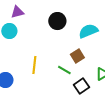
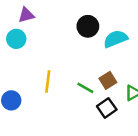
black circle: (57, 21) -> (88, 26), moved
brown square: (77, 56) -> (108, 80), moved

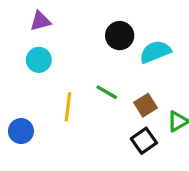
cyan circle: (16, 39) -> (39, 60), moved
green line: (85, 88) -> (107, 92), moved

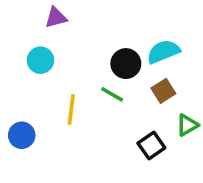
purple triangle: (40, 21) -> (56, 17), moved
black circle: (120, 36) -> (126, 64), moved
brown square: (146, 105) -> (163, 91), moved

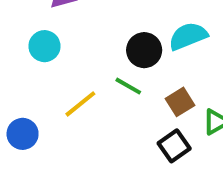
brown square: (163, 91) -> (180, 102), moved
yellow line: (71, 110) -> (80, 104), turned 44

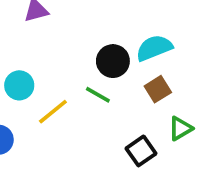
cyan circle: (44, 46) -> (19, 85), moved
brown square: (180, 102) -> (158, 89), moved

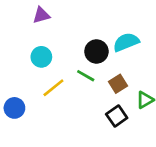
cyan circle: (19, 85) -> (41, 57), moved
brown square: (158, 89) -> (118, 84), moved

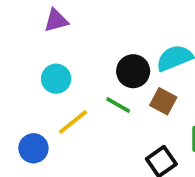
brown square: (118, 84) -> (163, 101), moved, turned -30
blue circle: (14, 108) -> (33, 148), moved

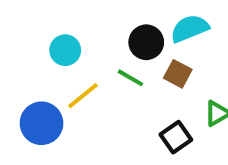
blue circle: (33, 148) -> (41, 123), size x1.4

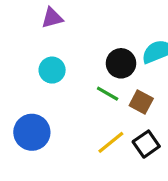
brown square: (178, 74) -> (141, 102), moved
yellow line: (83, 96) -> (111, 142), moved

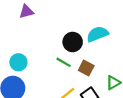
cyan circle: (52, 70) -> (18, 62), moved

